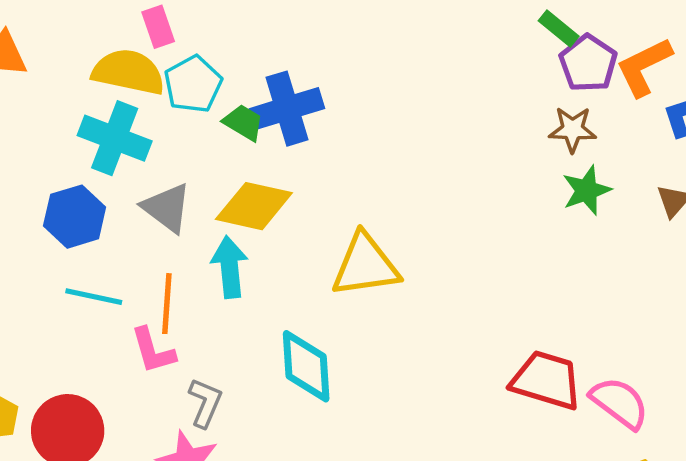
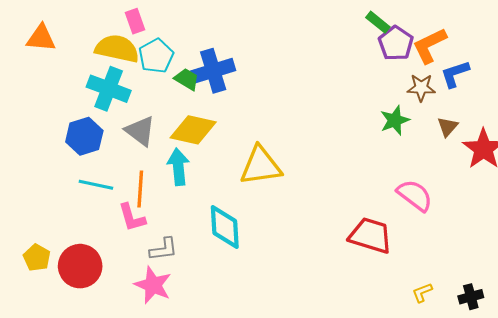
brown star: (573, 129) -> (421, 88), moved
gray L-shape: (205, 403) -> (164, 249), turned 60
pink semicircle: (620, 403) -> (415, 195), moved

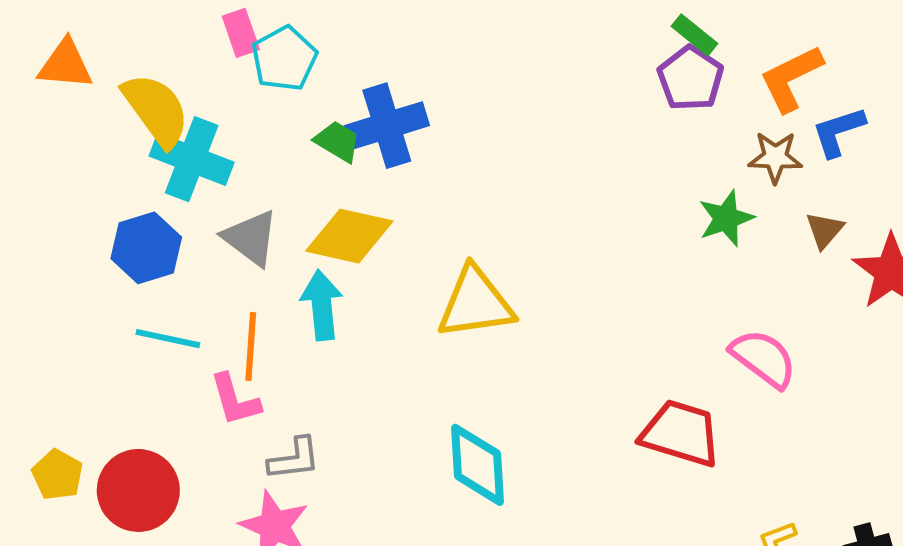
purple pentagon: (396, 43) -> (690, 78), moved
yellow semicircle: (117, 49) -> (156, 110), moved, turned 42
cyan pentagon: (156, 56) -> (284, 59), moved
cyan diamond: (225, 227) -> (478, 465), moved

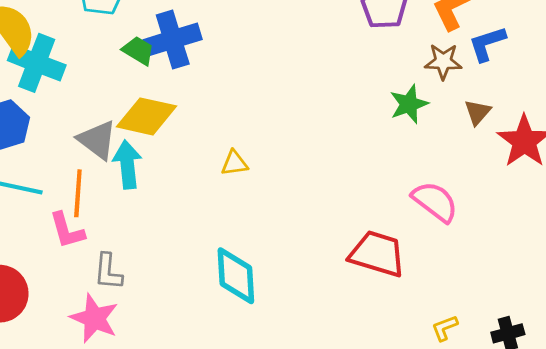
gray triangle: (251, 238) -> (97, 140), moved
yellow triangle: (476, 303) -> (234, 163), size x0.5
gray L-shape: (294, 459) -> (108, 272), turned 102

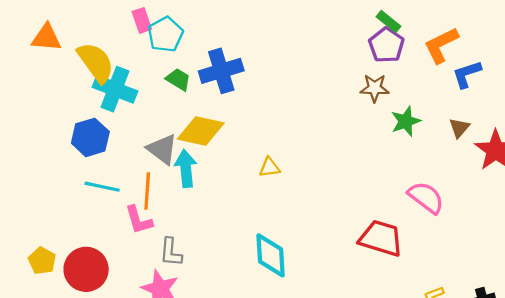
green trapezoid: (138, 51) -> (178, 79), moved
brown star: (443, 61) -> (375, 88), moved

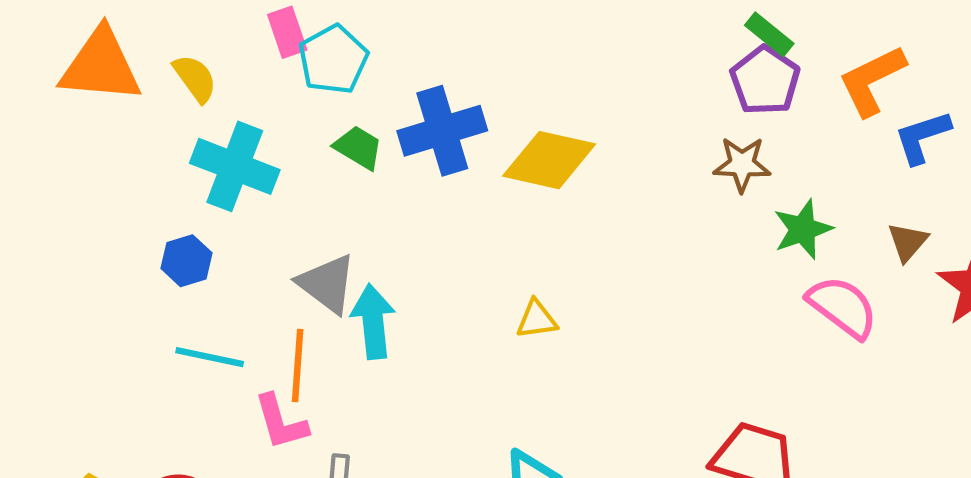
orange triangle: (46, 38) -> (101, 66), size x1.4
yellow semicircle: (96, 62) -> (195, 78), moved, size x0.6
yellow diamond: (201, 131) -> (549, 160), moved
blue hexagon: (90, 137) -> (187, 261), size x0.7
pink semicircle: (426, 197) -> (843, 307), moved

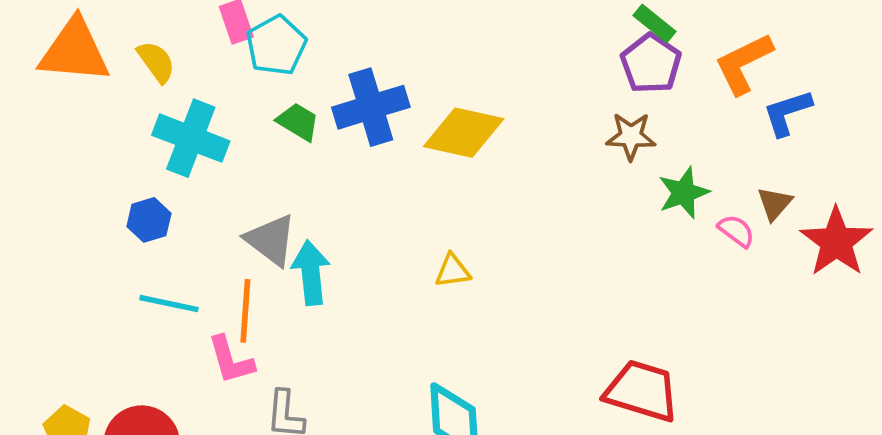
pink semicircle: (843, 307) -> (736, 231), moved, size x0.6

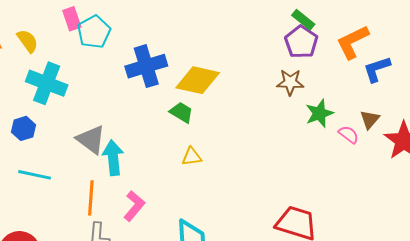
green trapezoid: (298, 122) -> (182, 112), moved
orange line: (245, 311) -> (91, 198), moved
pink L-shape: (231, 360) -> (134, 206), moved, turned -124

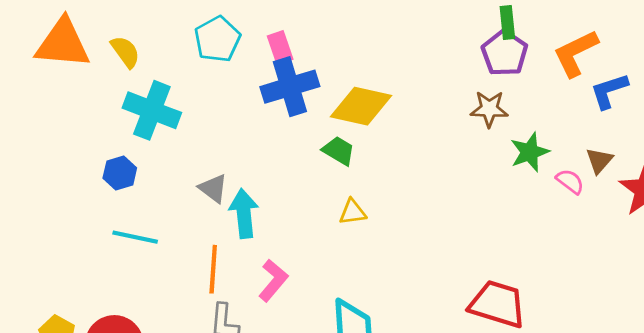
pink rectangle: (72, 19) -> (280, 48), moved
green rectangle: (303, 20) -> (507, 22), turned 45
gray triangle: (91, 140) -> (213, 188), size x0.7

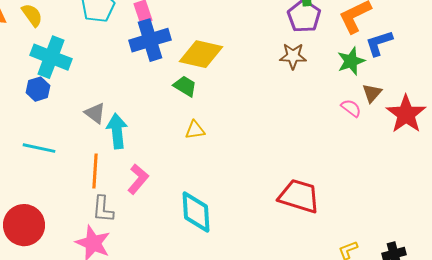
green star: (530, 152) -> (351, 61), moved
blue hexagon: (120, 173) -> (38, 89), moved

